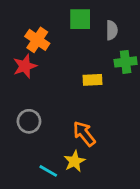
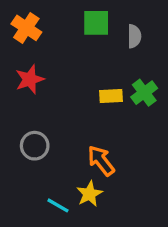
orange cross: (37, 40) -> (26, 28), moved
green cross: (126, 62) -> (144, 93), moved, turned -30

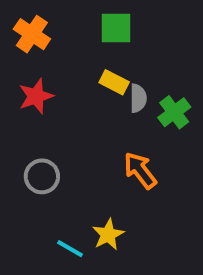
gray semicircle: (134, 36) -> (138, 98), moved
yellow rectangle: (111, 96) -> (114, 82), moved, turned 30
orange arrow: (101, 161) -> (140, 170), moved

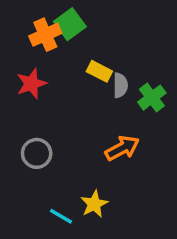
green square: (116, 28) -> (70, 24), moved, turned -36
orange cross: (32, 34) -> (45, 35), moved, turned 32
orange arrow: (140, 170) -> (122, 148), turned 100

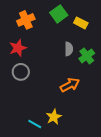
green square: (70, 24) -> (59, 14), moved
yellow rectangle: (99, 71) -> (81, 23), moved
gray circle: (37, 153) -> (21, 72), moved

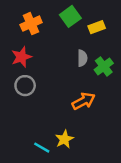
yellow rectangle: (81, 23) -> (97, 27), turned -48

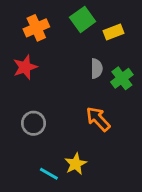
gray circle: (25, 86) -> (34, 123), moved
orange arrow: (83, 101) -> (98, 119), turned -105

